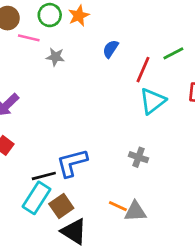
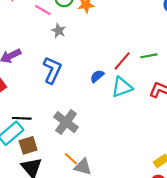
blue semicircle: (111, 49) -> (97, 76), moved
gray cross: (139, 157) -> (66, 122), moved, size x1.6
blue L-shape: (72, 163) -> (52, 70), moved, turned 112

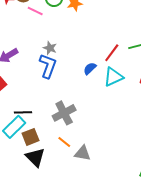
gray star: (59, 31) -> (50, 48), moved
gray cross: (66, 122) -> (64, 113), turned 30
orange line: (71, 159) -> (64, 142), moved

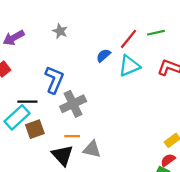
blue L-shape: (48, 66) -> (54, 80), moved
orange line: (64, 142) -> (72, 136), turned -40
black triangle: (35, 157) -> (62, 155), moved

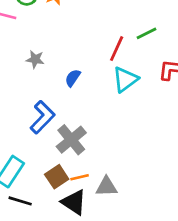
blue semicircle: (103, 55) -> (73, 78), moved
blue L-shape: (54, 80) -> (42, 117), turned 36
black line: (27, 102) -> (20, 201), moved, turned 30
brown square: (35, 129) -> (57, 177), moved

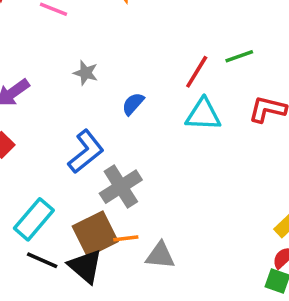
cyan triangle: (125, 79) -> (203, 115), turned 32
brown square: (57, 177) -> (95, 234), size x1.4
black triangle: (74, 202) -> (85, 266), moved

